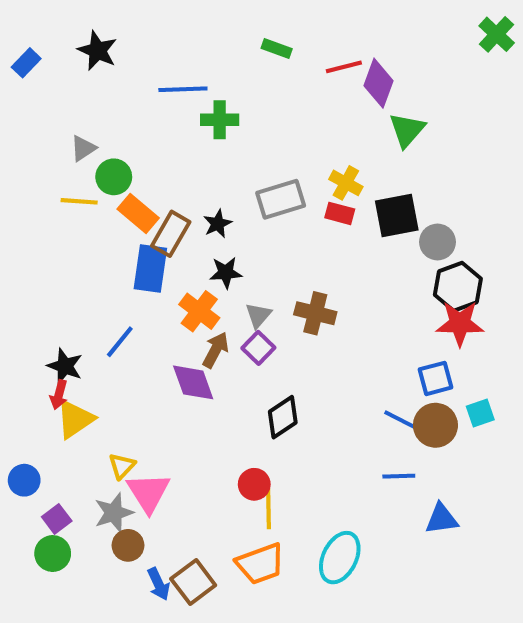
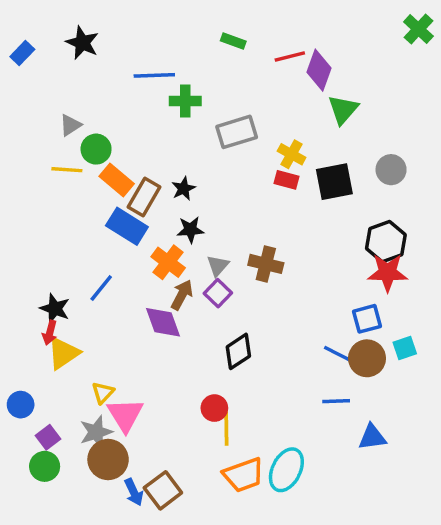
gray rectangle: (281, 199) -> (237, 132), moved
gray circle: (437, 242) -> (391, 170), moved
blue rectangle: (150, 268) -> (127, 226), turned -66
brown circle: (128, 545) -> (108, 459), size x1.5
orange trapezoid: (260, 564) -> (244, 475), moved

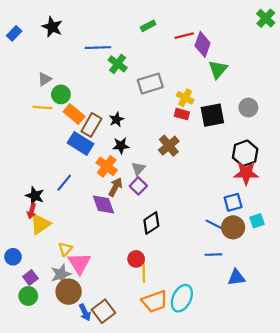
green rectangle: (233, 41) -> (148, 26), turned -48
green cross: (185, 101) -> (118, 64), turned 36
brown cross: (266, 264) -> (169, 146), moved, turned 36

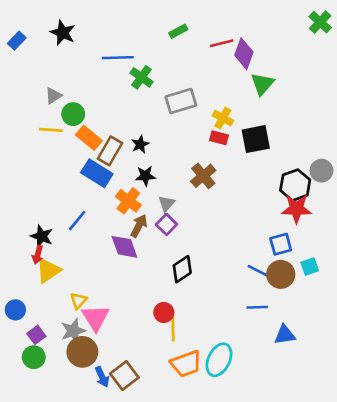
gray circle: (248, 108) -> (321, 171), moved

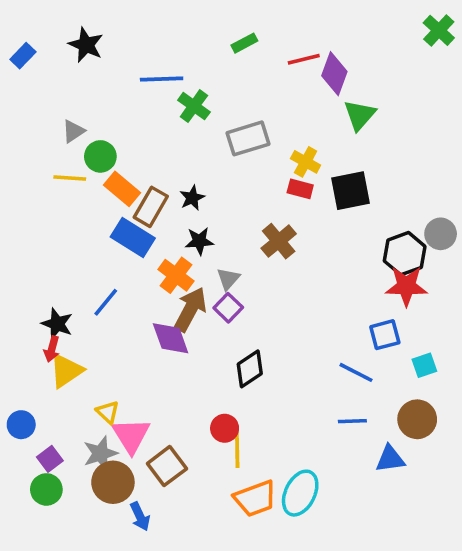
brown arrow: (139, 226) -> (190, 309), size x1.4
brown circle: (281, 274) -> (417, 419), moved
yellow triangle: (78, 301) -> (108, 412), turned -30
brown square: (124, 376) -> (167, 466), moved

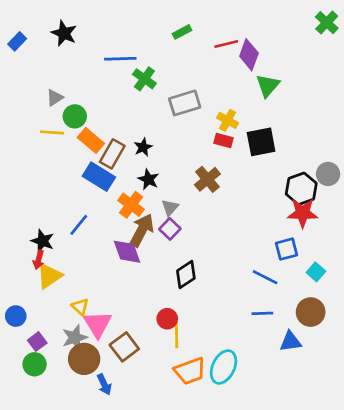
black star: (199, 241) -> (148, 179), turned 30
cyan square: (424, 365) -> (316, 272), turned -30

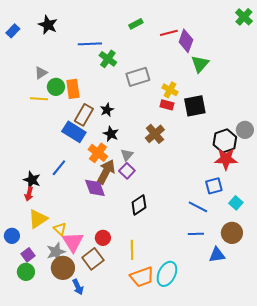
orange rectangle: (91, 140) -> (73, 89), moved, turned 42
yellow triangle: (49, 276) -> (38, 219), moved
red circle: (167, 319) -> (103, 238), moved

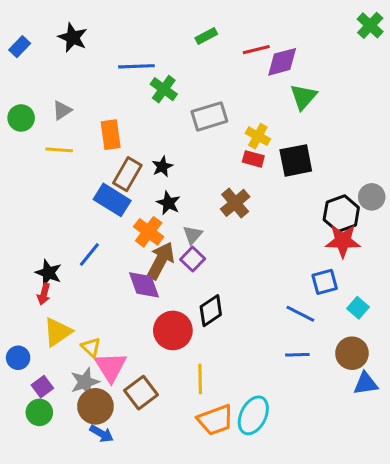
purple diamond: (186, 41) -> (282, 62), turned 55
green circle: (56, 87) -> (21, 118), moved
red circle: (103, 238) -> (173, 330), moved, size x1.6
blue triangle: (217, 255) -> (366, 384), moved
blue arrow: (78, 287) -> (102, 434), moved, turned -35

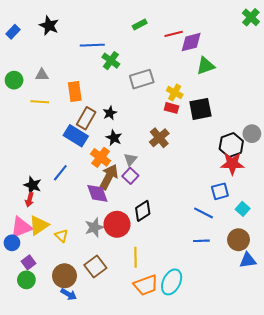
green triangle: (303, 97) -> (206, 66), turned 30
gray triangle: (62, 110) -> (42, 75), turned 32
pink triangle: (111, 367) -> (21, 227), moved, turned 40
gray star: (85, 382) -> (94, 227), moved

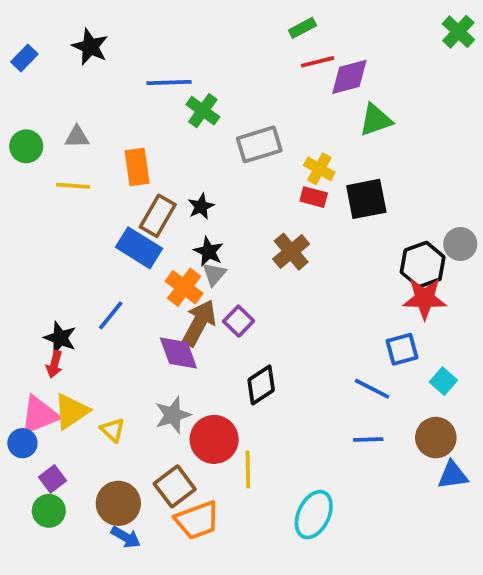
green rectangle: (140, 25) -> (302, 28), moved
gray triangle: (130, 159) -> (214, 274), moved
red circle: (117, 224) -> (214, 439), moved
orange trapezoid: (146, 285) -> (197, 520), moved

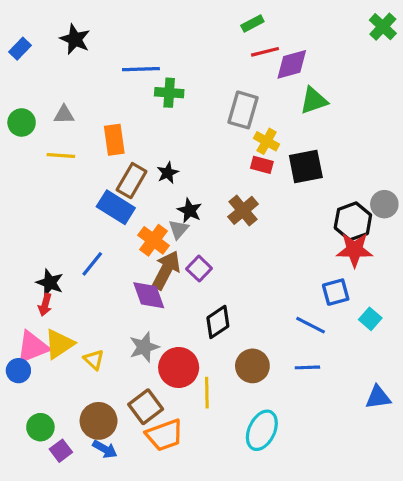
green cross: (203, 111) -> (169, 93), turned -32
gray rectangle: (259, 144) -> (243, 110), moved, turned -57
black star: (208, 252) -> (190, 210), moved
brown circle: (436, 438) -> (252, 366), moved
purple square: (53, 479) -> (61, 451), moved

